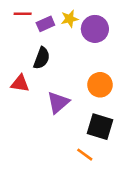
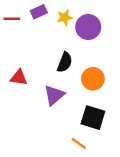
red line: (23, 14) -> (12, 19), moved
purple rectangle: (45, 24) -> (39, 12), moved
black semicircle: (42, 58) -> (65, 62), moved

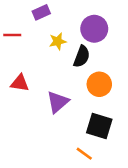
yellow star: (65, 18) -> (58, 41), moved
red line: (12, 19) -> (12, 35), moved
black semicircle: (65, 62) -> (82, 57), moved

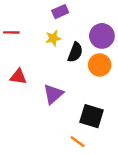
purple rectangle: (41, 12) -> (60, 12), moved
purple circle: (94, 29) -> (102, 36), moved
orange circle: (99, 84) -> (100, 65), moved

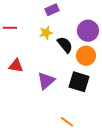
black semicircle: (75, 52) -> (65, 45), turned -60
black square: (91, 116) -> (79, 82), moved

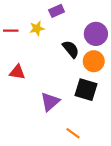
yellow star: (46, 33) -> (37, 28), moved
purple triangle: (46, 81) -> (50, 102), moved

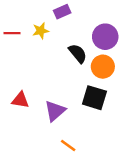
red triangle: (17, 72) -> (20, 100), moved
orange line: (73, 133) -> (68, 146), moved

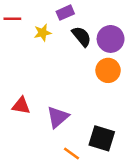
red line: (12, 33) -> (12, 19), moved
black semicircle: (78, 53) -> (82, 36), moved
black square: (94, 98) -> (102, 138), moved

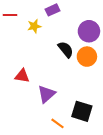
black semicircle: (82, 36) -> (66, 49), moved
red triangle: (21, 106) -> (22, 76), moved

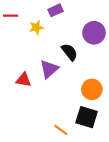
orange circle: (87, 57) -> (92, 89), moved
purple triangle: (46, 94) -> (49, 69), moved

